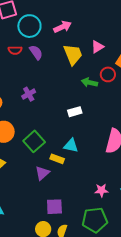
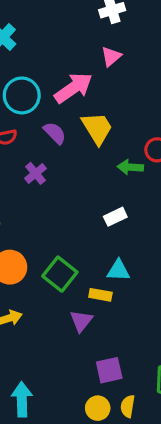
pink arrow: (62, 27) -> (73, 88), size x1.4
pink triangle: (97, 47) -> (111, 56), moved
purple semicircle: (36, 52) -> (55, 133), moved
purple cross: (29, 94) -> (36, 173), moved

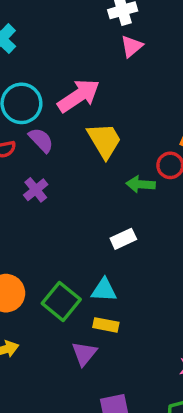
pink triangle: (111, 56) -> (132, 46), moved
purple semicircle: (55, 133) -> (41, 140), moved
cyan triangle: (118, 270) -> (104, 290), moved

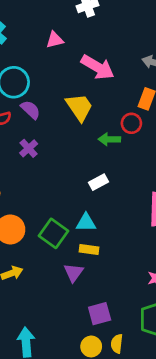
pink triangle: (132, 46) -> (55, 40), moved, turned 30
pink arrow: (79, 96) -> (98, 67), moved, turned 68

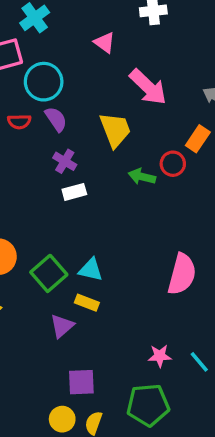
pink triangle: (55, 40) -> (105, 43), turned 36
purple cross: (29, 148) -> (65, 161), moved, turned -30
white rectangle: (99, 182) -> (74, 192), moved

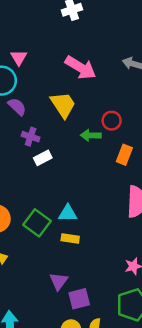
pink triangle: (105, 43) -> (19, 58), moved, turned 36
orange rectangle: (198, 139) -> (124, 155), moved
purple triangle: (62, 326) -> (59, 281), moved

